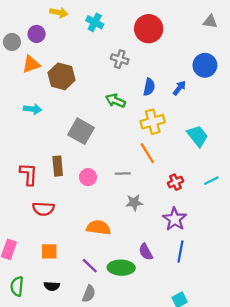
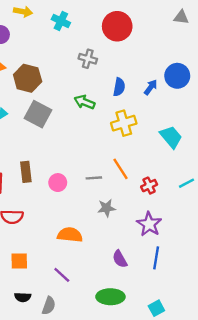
blue circle: (205, 65) -> (177, 76), moved
gray square: (81, 131) -> (38, 114), moved
orange line: (147, 153) -> (120, 169), moved
green ellipse: (121, 268) -> (110, 297), moved
gray semicircle: (89, 294) -> (49, 306), moved

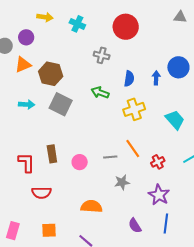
blue arrow: (151, 87) -> (156, 78), turned -32

